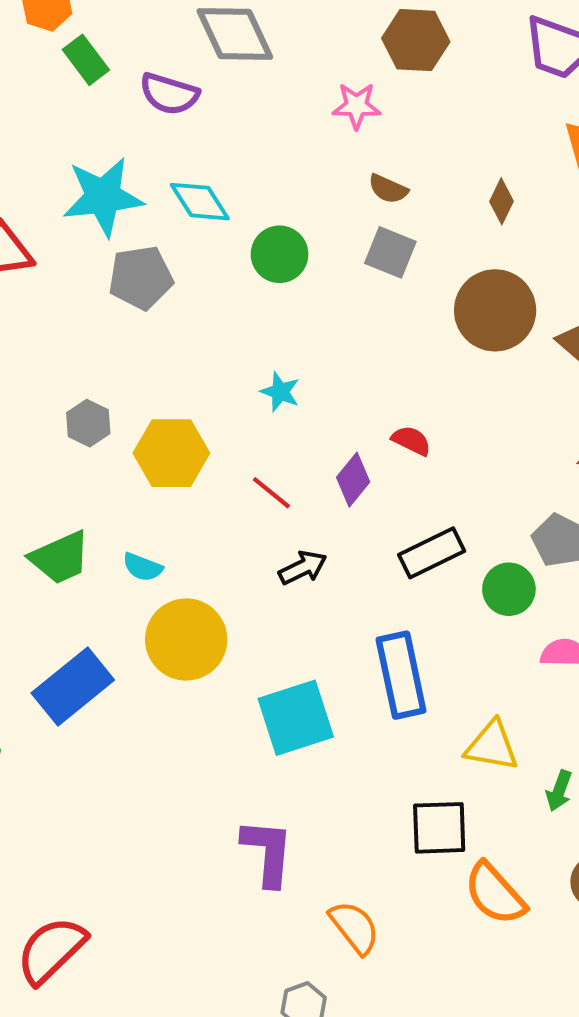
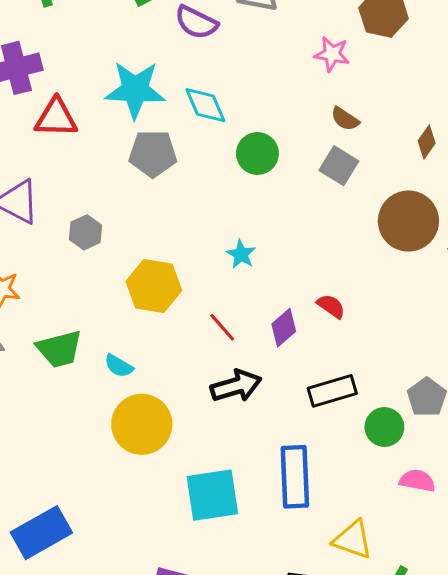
gray hexagon: (88, 423) -> (86, 232), moved
black arrow: (303, 568) -> (236, 386), size x1.4
blue rectangle: (73, 687) -> (41, 533), moved

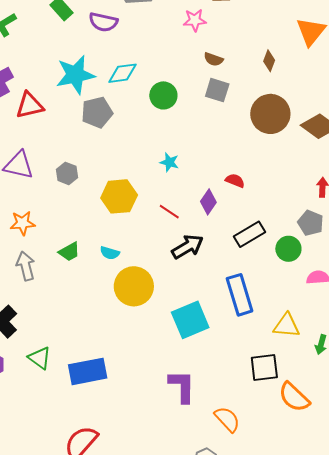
cyan diamond: (205, 105) -> (123, 73), turned -60
green trapezoid: (59, 349) -> (69, 252), size x0.7
blue rectangle: (41, 533) -> (88, 371), turned 33

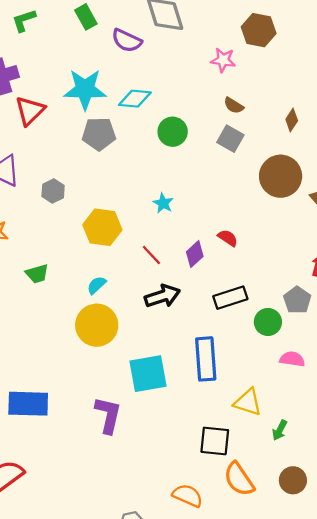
red triangle: (30, 105) -> (30, 111), turned -44
cyan semicircle: (110, 253) -> (96, 285), moved, turned 108
purple L-shape: (182, 386) -> (108, 415), moved
orange semicircle: (227, 419) -> (188, 496), moved, turned -36

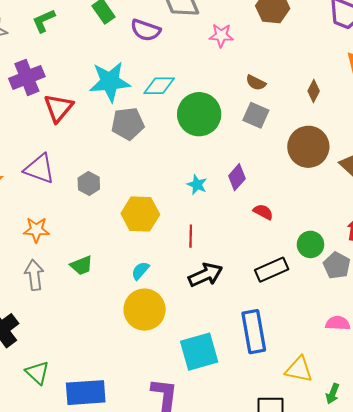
pink star: (223, 60) -> (221, 35), moved
green circle: (173, 132) -> (199, 114), size x1.5
purple diamond: (195, 254) -> (237, 177), moved
red line: (151, 255) -> (191, 236), turned 50
green circle: (268, 322) -> (310, 244), moved

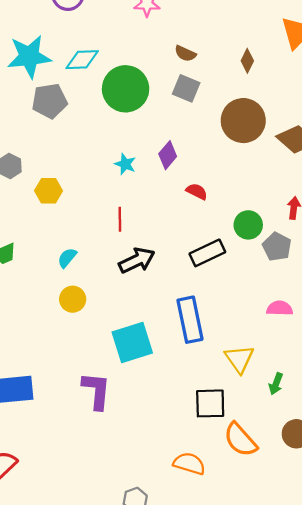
yellow hexagon: (140, 214) -> (48, 191), moved, size x0.7
yellow circle: (145, 310) -> (73, 299), size x0.6
yellow triangle: (299, 369) -> (239, 359), turned 44

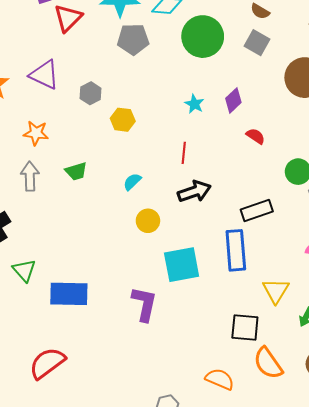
black rectangle: (207, 253) -> (257, 211), moved
yellow circle: (73, 299) -> (148, 221), moved

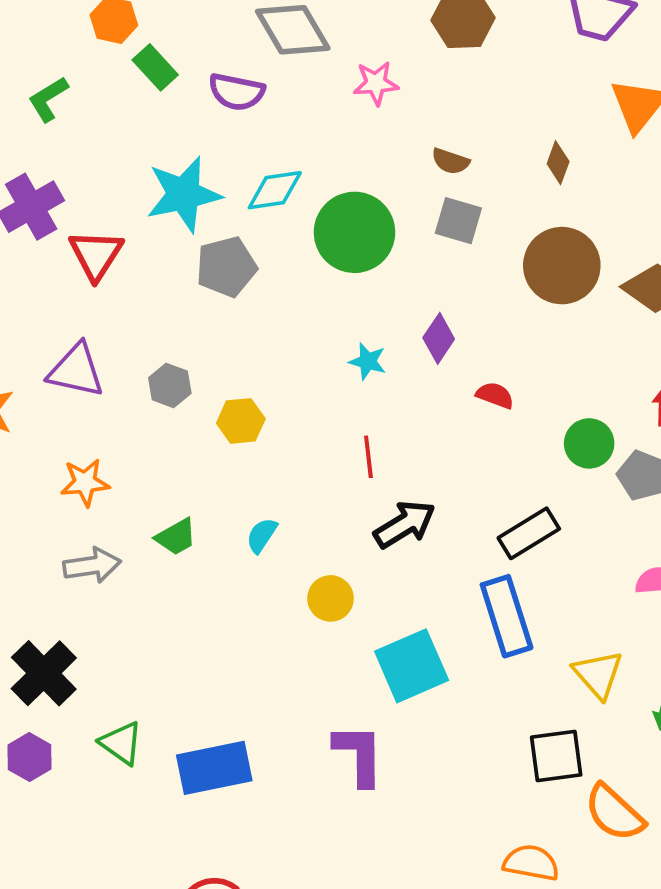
gray arrow: (30, 176) -> (92, 565), turned 96
cyan semicircle: (132, 182) -> (262, 535), moved

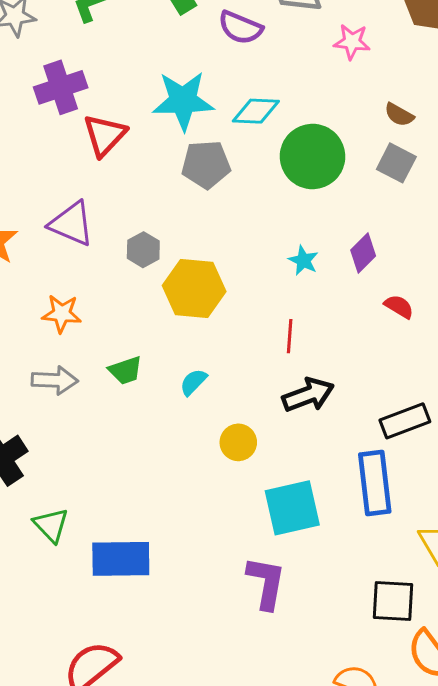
yellow hexagon: (241, 421) -> (194, 289), size x1.6
purple L-shape: (359, 755) -> (266, 583), moved

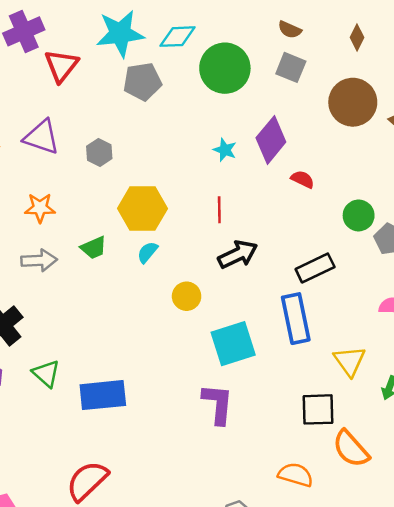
purple diamond: (363, 253) -> (271, 140), size x1.5
yellow hexagon: (194, 289) -> (142, 208), moved

